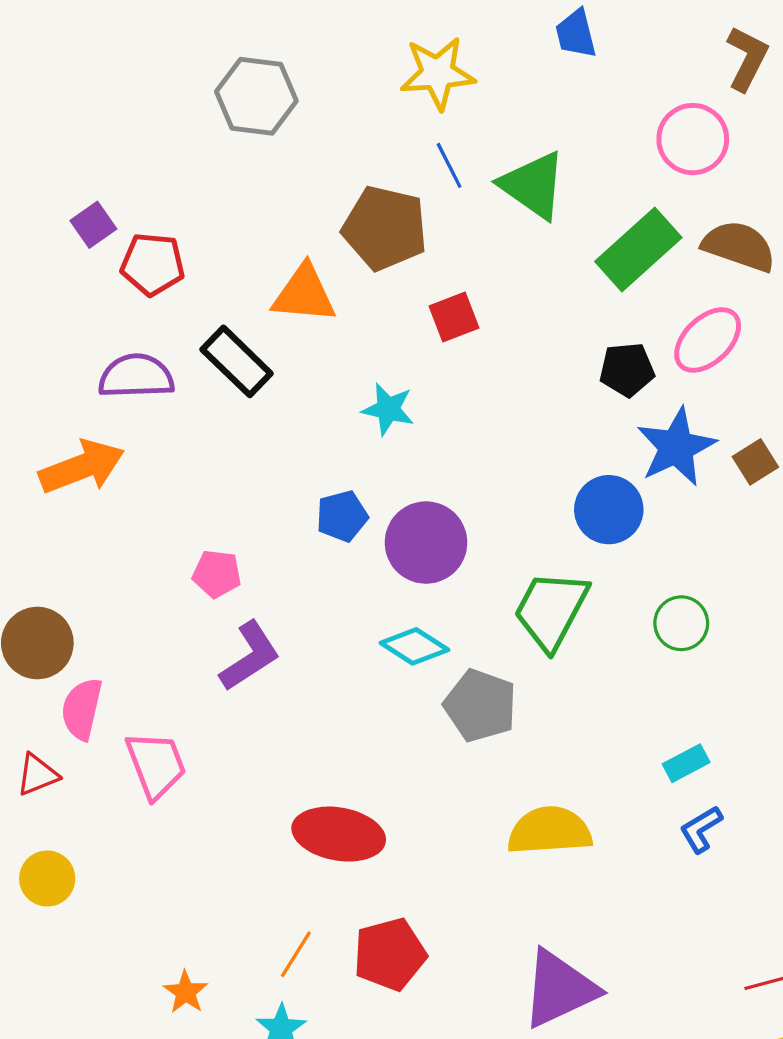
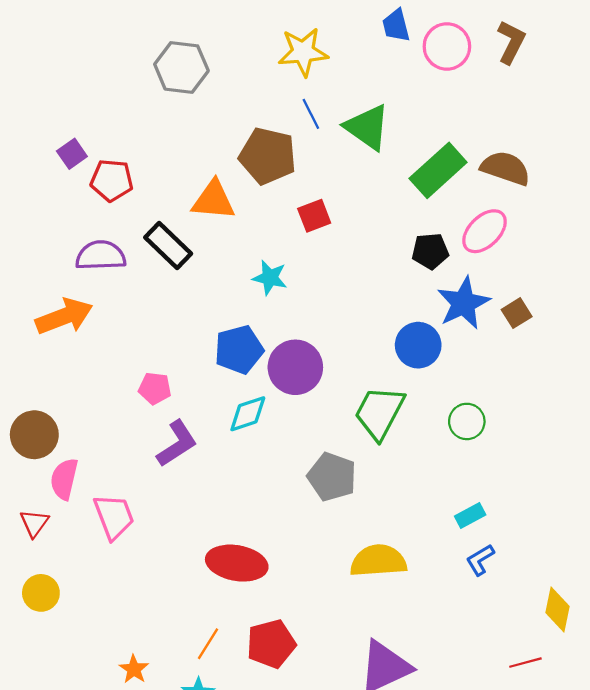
pink circle: (693, 139) -> (447, 46), moved
blue pentagon: (342, 516) -> (239, 350), size x1.4
cyan diamond: (414, 646) -> (248, 414), moved, turned -51
red triangle: (37, 775) -> (34, 523), turned -32

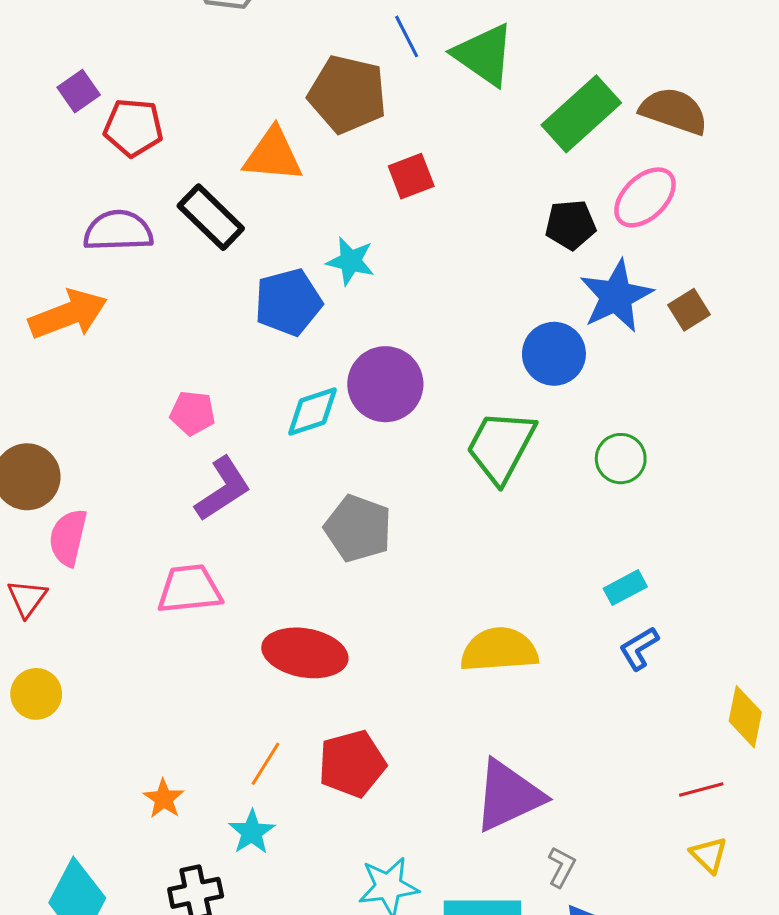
blue pentagon: (239, 350) -> (288, 302), moved
cyan diamond: (248, 414) -> (312, 411), moved
gray pentagon: (332, 477) -> (358, 528), moved
pink trapezoid: (114, 517) -> (190, 589), moved, turned -75

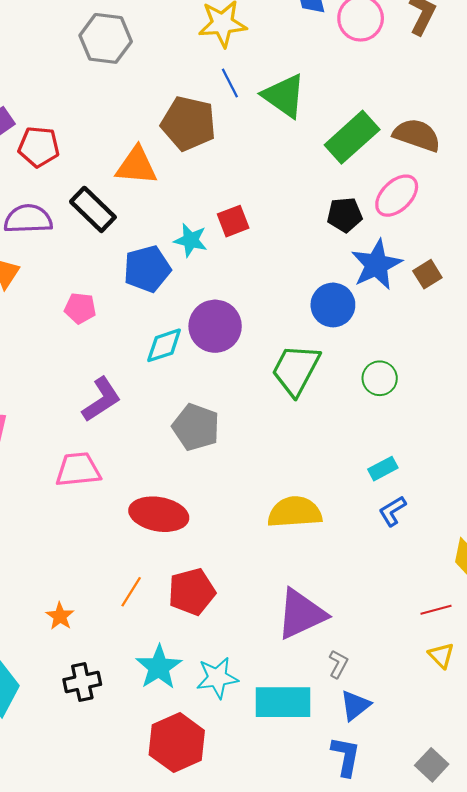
red square: (411, 176) -> (233, 221), moved
pink pentagon: (193, 413) -> (80, 308), moved
cyan star: (252, 832) -> (159, 667), moved, size x1.4

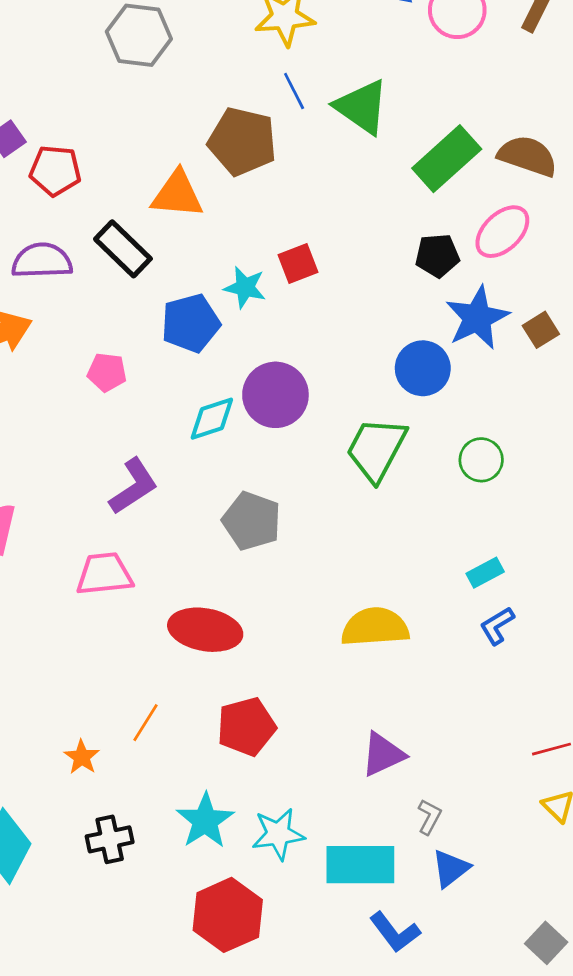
orange line: (131, 592) -> (145, 723), moved
purple triangle: (301, 614) -> (383, 754), size x0.7
blue L-shape: (346, 756) -> (395, 932), moved, turned 132

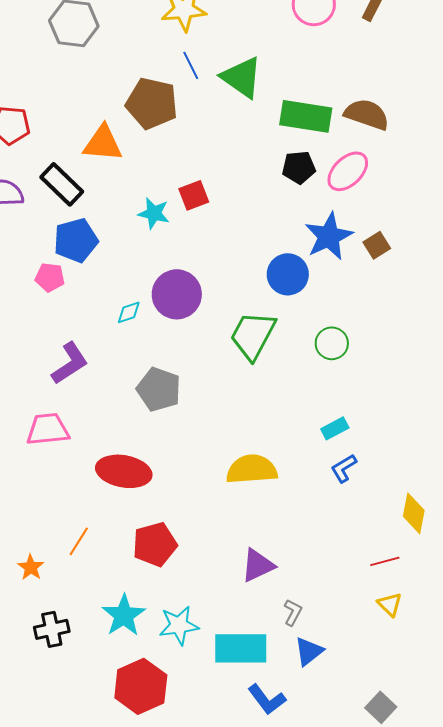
green rectangle: (447, 159) -> (306, 116), turned 51
black pentagon: (437, 256) -> (299, 167), moved
blue pentagon: (191, 323) -> (76, 240), moved
cyan diamond: (212, 419) -> (129, 312), size x0.7

